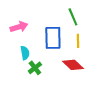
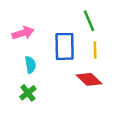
green cross: (35, 68) -> (28, 93), moved

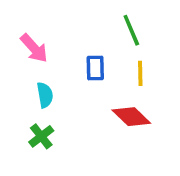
pink arrow: (23, 33) -> (34, 48), turned 65
blue rectangle: (65, 46) -> (95, 68), size x0.6

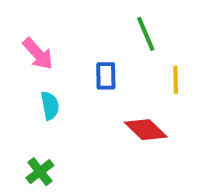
yellow line: (140, 73) -> (176, 80), moved
green cross: (41, 136) -> (40, 172), moved

